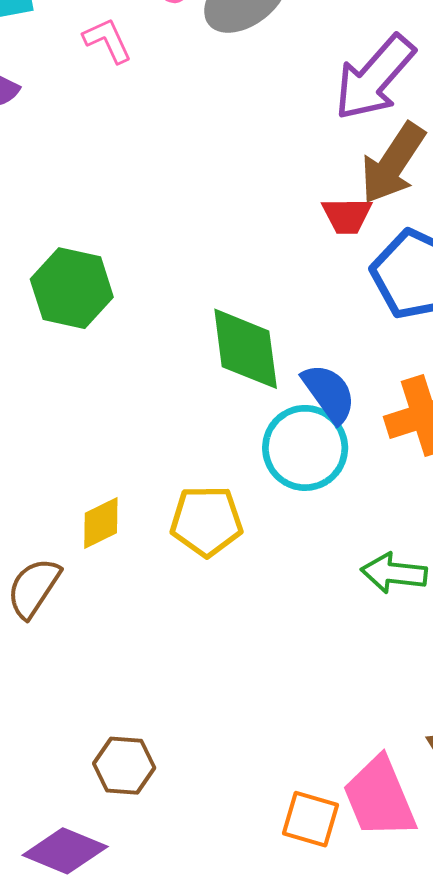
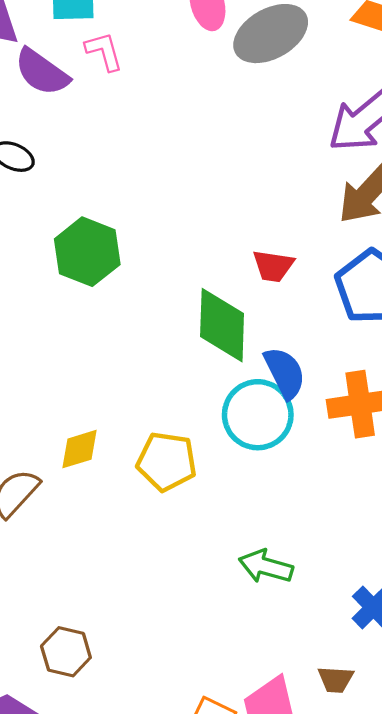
pink L-shape: (108, 40) -> (104, 51), moved
red trapezoid: (347, 216) -> (273, 266), moved
green arrow: (394, 573) -> (266, 566), moved

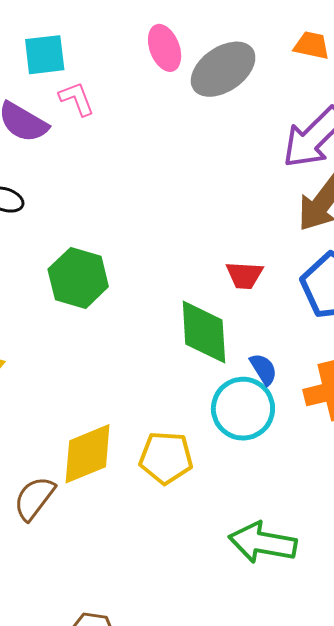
blue semicircle: (285, 373) -> (263, 369), size x0.7
yellow diamond: (79, 449) -> (88, 454), size x1.6
green arrow: (266, 566) -> (263, 543), size x1.4

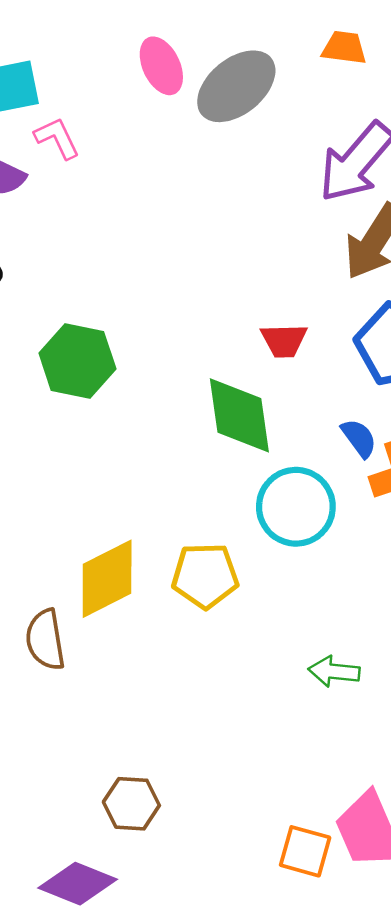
blue semicircle: (263, 369) -> (359, 438), moved
brown semicircle: (34, 498) -> (45, 640), turned -42
green arrow: (263, 543) -> (334, 672), size x0.6

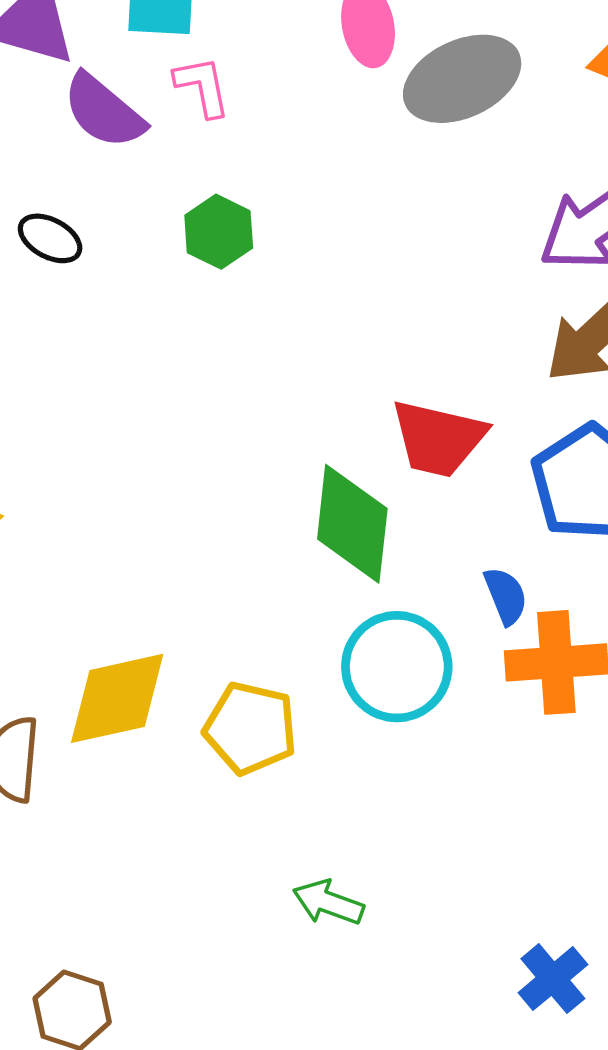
red trapezoid: (284, 341) -> (438, 438), size x1.5
green hexagon: (77, 361) -> (219, 232), moved, size x0.7
green arrow: (334, 672) -> (328, 903), moved

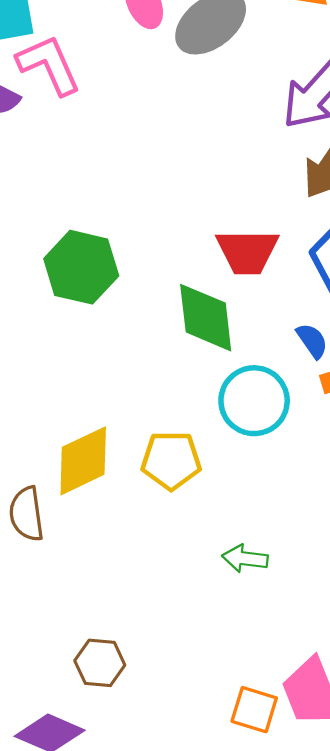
pink L-shape: (202, 87) -> (49, 65), size x1.6
green hexagon: (219, 232) -> (81, 267), moved, size x1.6

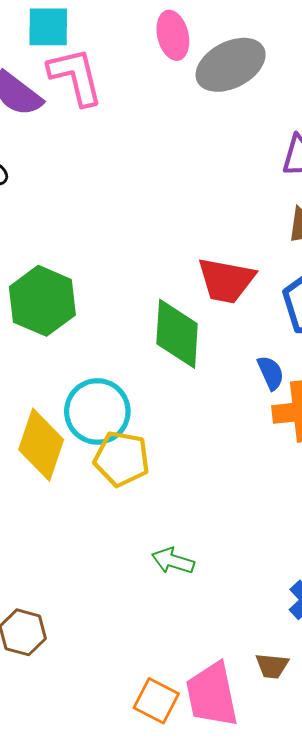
green hexagon: (81, 267) -> (42, 301), moved
cyan circle: (254, 401) -> (97, 411), moved
yellow diamond: (83, 461) -> (41, 445), turned -56

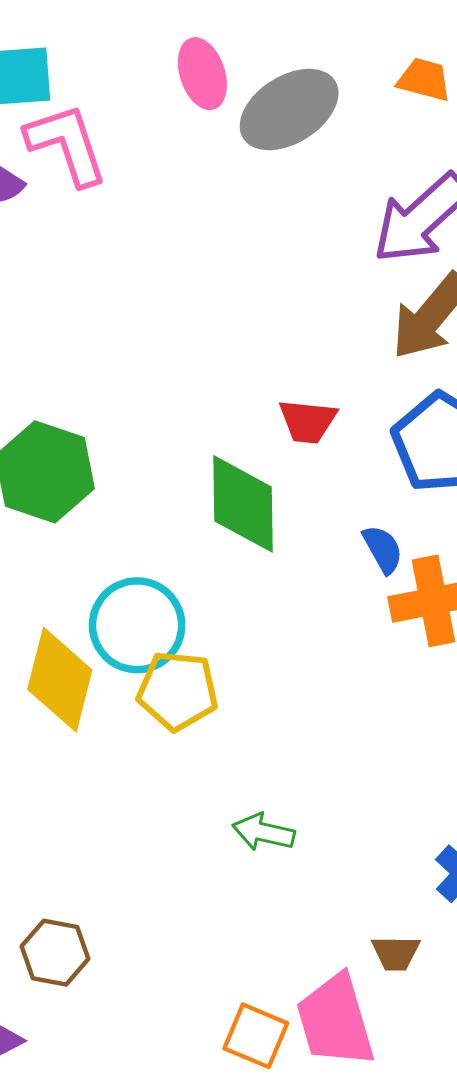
red trapezoid: (226, 280) -> (308, 421), size x0.7
brown trapezoid: (272, 666) -> (396, 953), moved

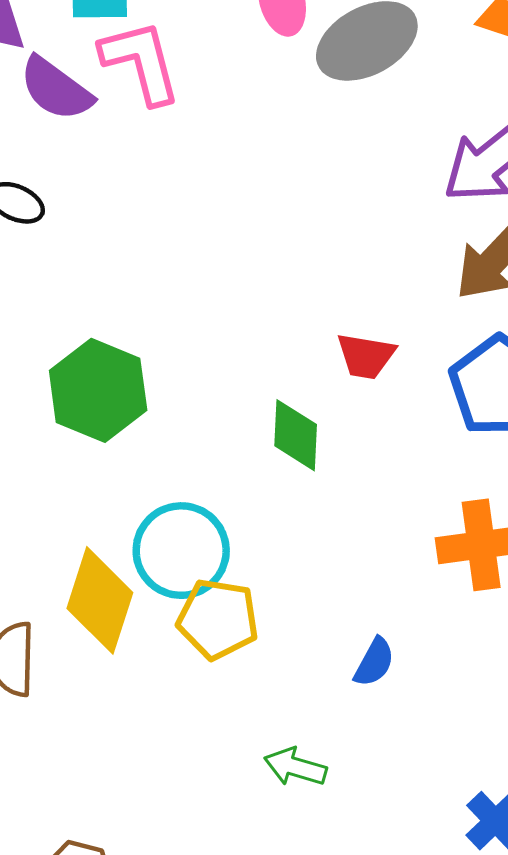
green diamond: (243, 504) -> (296, 435), size x0.7
blue semicircle: (383, 549) -> (374, 662), moved, turned 54

